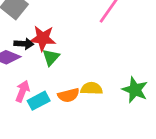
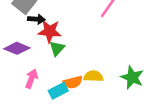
black arrow: (24, 44) -> (36, 19), moved
cyan rectangle: (39, 101) -> (58, 91), moved

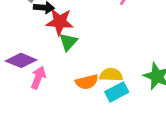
purple diamond: (17, 48) -> (21, 60), moved
cyan rectangle: (58, 91) -> (117, 92), moved

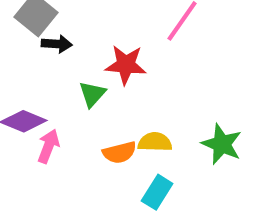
red star: (60, 22) -> (126, 65), moved
cyan rectangle: (117, 92) -> (157, 192), moved, turned -30

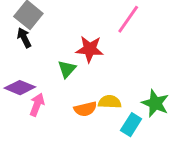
black arrow: (57, 44) -> (24, 38), moved, turned -120
cyan rectangle: (157, 192) -> (131, 125), moved

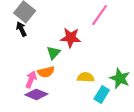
purple diamond: (20, 88) -> (36, 94), moved
orange semicircle: (85, 109) -> (46, 72), moved

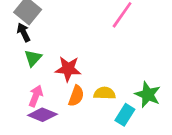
red star: (71, 38) -> (68, 69), moved
green triangle: (53, 53) -> (33, 58), moved
orange semicircle: (46, 72) -> (76, 96), moved, turned -56

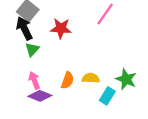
black arrow: (24, 32) -> (24, 28), size x1.5
red star: (68, 69) -> (61, 28), moved
pink arrow: (36, 96) -> (34, 80), turned -42

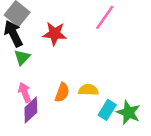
green star: (126, 79) -> (128, 112), moved
purple diamond: (40, 96) -> (31, 110), turned -65

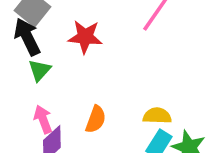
yellow semicircle: (88, 90) -> (157, 116), moved

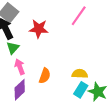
pink arrow: (43, 119) -> (20, 67), moved

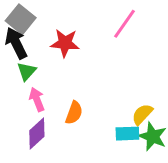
yellow semicircle: (80, 74) -> (142, 114), moved, turned -49
cyan rectangle: (81, 90) -> (127, 134), turned 56

